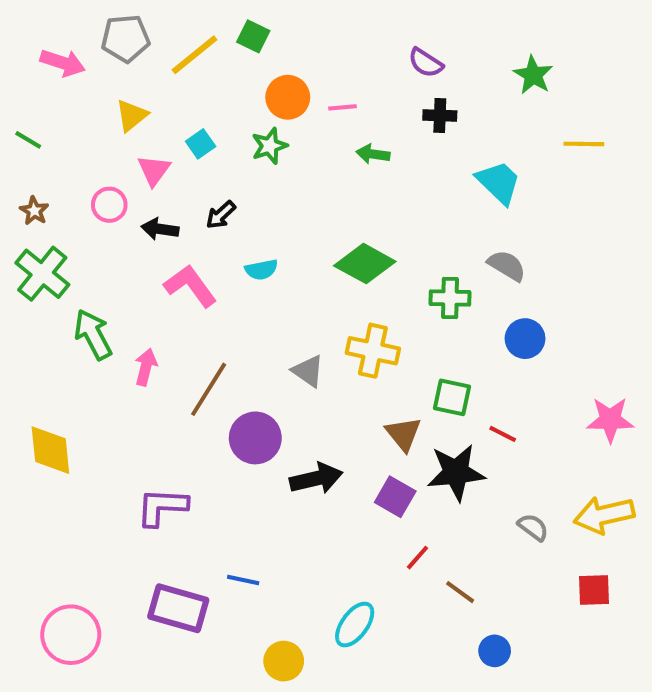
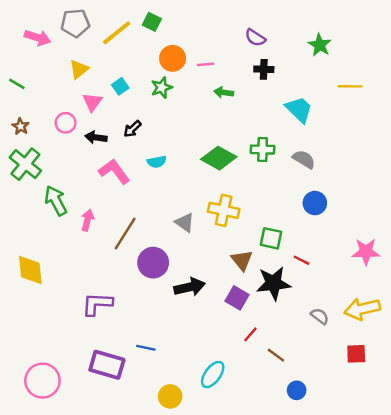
green cross: (450, 298) -> (263, 150), moved

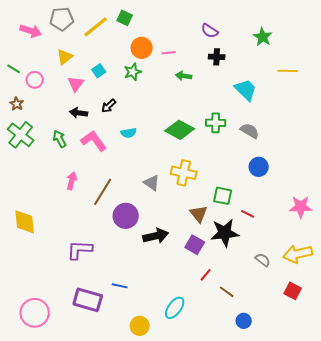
pink circle: (66, 123) -> (35, 80), moved
green arrow: (56, 201) -> (60, 139), moved, size x0.7
red square: (356, 354) -> (293, 291), turned 30

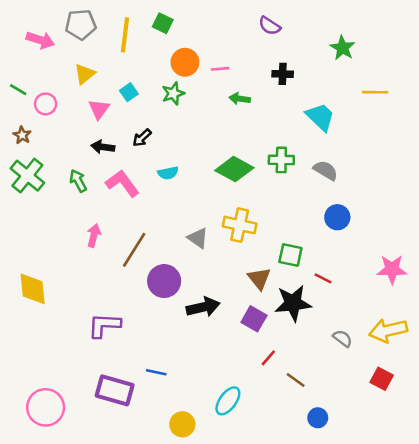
yellow line: (96, 27) -> (125, 35), turned -44
purple semicircle: (210, 31) -> (270, 26), moved

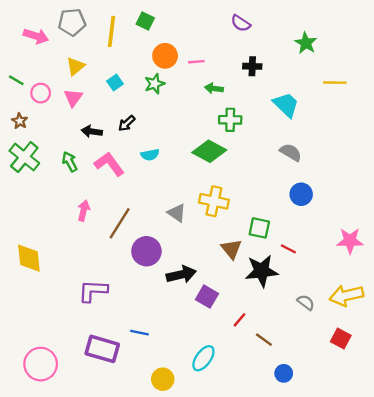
pink triangle: (99, 109) -> (73, 98), moved
green cross: (281, 160) -> (230, 120), moved
purple square: (254, 319) -> (207, 297), moved

